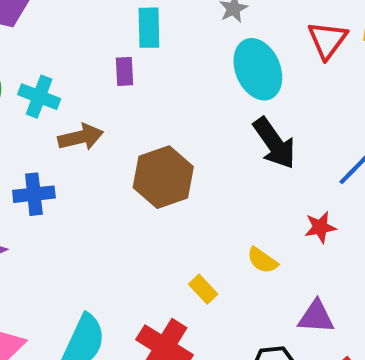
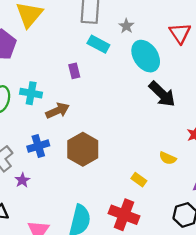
cyan rectangle: (149, 28) -> (98, 44), moved, turned -50
brown hexagon: (163, 177) -> (83, 149), moved

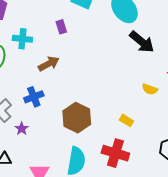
cyan cross: (31, 93) -> (22, 39), moved
brown hexagon: (83, 149) -> (77, 118), moved
yellow semicircle: (168, 158) -> (150, 89), moved

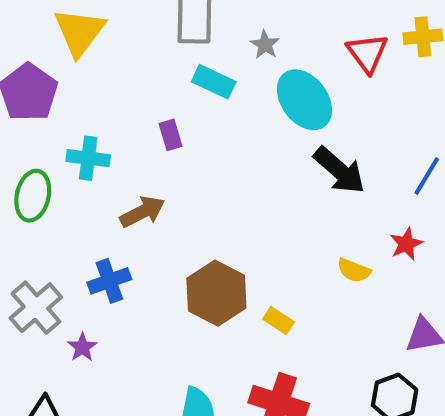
brown hexagon: (77, 118) -> (216, 293), moved
yellow rectangle: (126, 120) -> (279, 321), moved

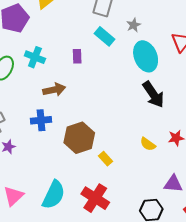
blue cross: (109, 281) -> (41, 120), moved

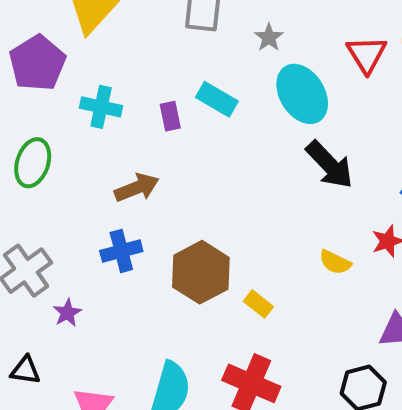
cyan rectangle: (104, 36) -> (217, 99), moved
cyan cross: (35, 57) -> (101, 107), moved

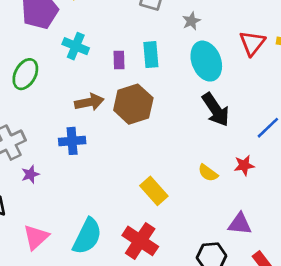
cyan rectangle: (217, 99) -> (151, 55), turned 45
brown hexagon: (201, 272) -> (133, 104), moved
yellow rectangle: (258, 304) -> (154, 191), size x1.5

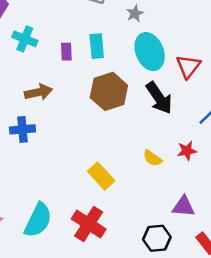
red triangle: (252, 43) -> (188, 66), moved
brown hexagon: (133, 104) -> (109, 91), moved

